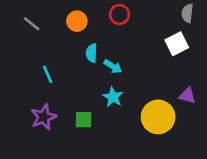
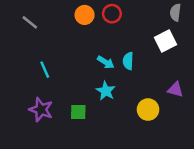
orange circle: (77, 21) -> (85, 15), moved
cyan semicircle: (92, 53) -> (128, 61), moved
purple star: (44, 117) -> (41, 110), turned -30
yellow circle: (158, 117) -> (148, 110), size x0.7

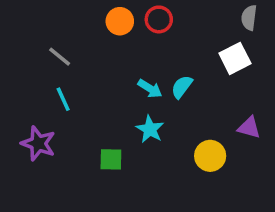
gray line: (30, 22) -> (60, 57), moved
cyan semicircle: (128, 61) -> (182, 87), turned 35
purple star: (41, 110) -> (38, 143), moved

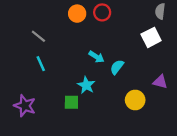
cyan semicircle: (182, 87) -> (117, 67), moved
cyan star: (150, 129) -> (86, 85), moved
purple star: (38, 143) -> (25, 106), moved

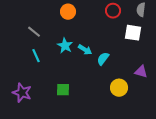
red circle: (102, 12) -> (113, 11), moved
white square: (151, 37) -> (133, 33), turned 36
cyan star: (86, 85) -> (65, 46), moved

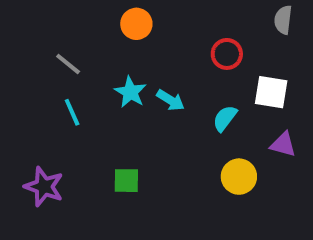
red circle: (113, 11) -> (227, 54), moved
white square: (133, 33) -> (271, 92), moved
cyan semicircle: (103, 59) -> (225, 118), moved

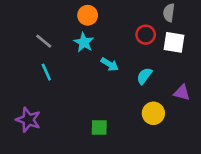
gray semicircle: (283, 20) -> (169, 13), moved
cyan star: (130, 92) -> (84, 42), moved
white square: (271, 92) -> (174, 42), moved
green square: (126, 181) -> (99, 127), moved

